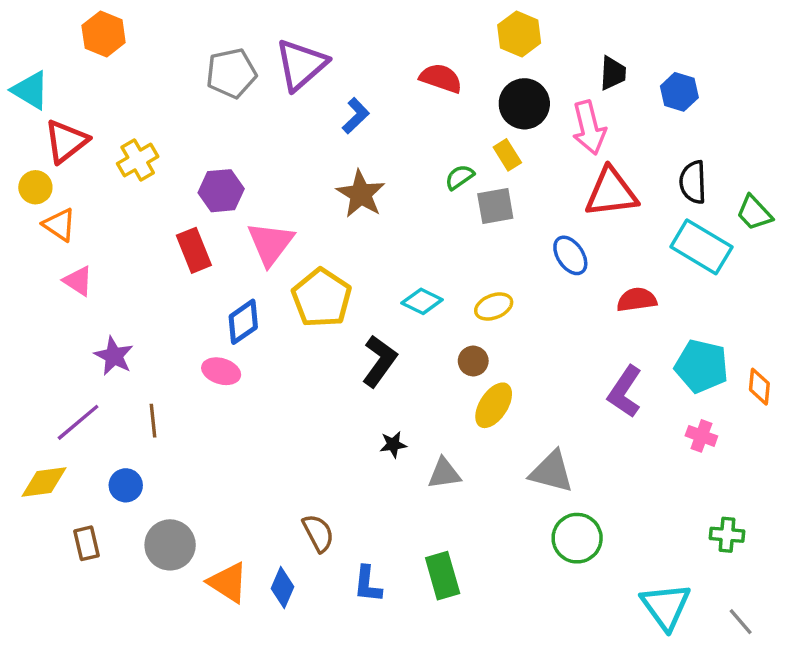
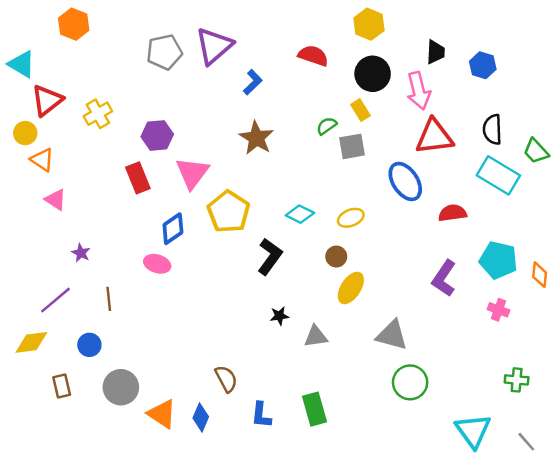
blue ellipse: (570, 255) -> (405, 181), size x1.4
purple star: (114, 356) -> (81, 253), size x0.7

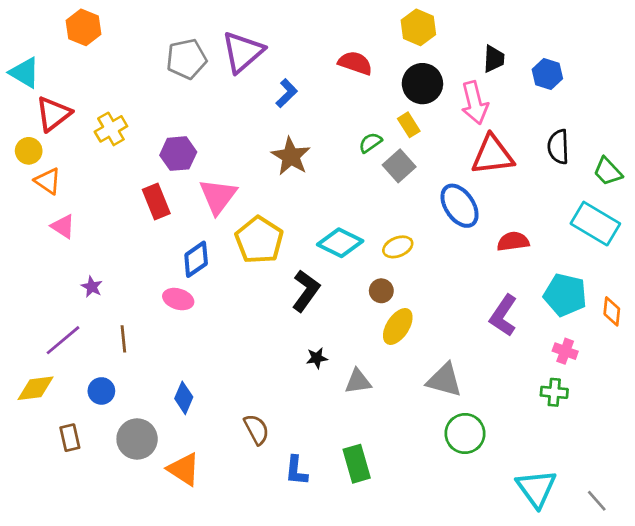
gray square: (352, 146) -> (399, 166), turned -32
cyan rectangle: (498, 175) -> (595, 224), moved
cyan diamond: (300, 214) -> (340, 243), size x1.4
green cross: (517, 380) -> (554, 392), moved
blue diamond: (201, 417) -> (184, 398), moved

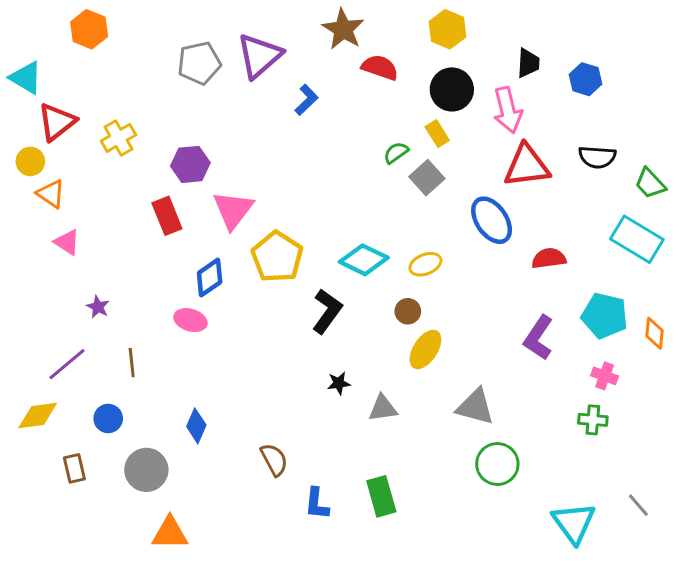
black semicircle: (558, 147) -> (597, 157), turned -84
brown star: (291, 156) -> (343, 29), moved
orange triangle: (184, 469) -> (170, 533), moved, turned -33
gray line: (597, 501) -> (638, 505), moved

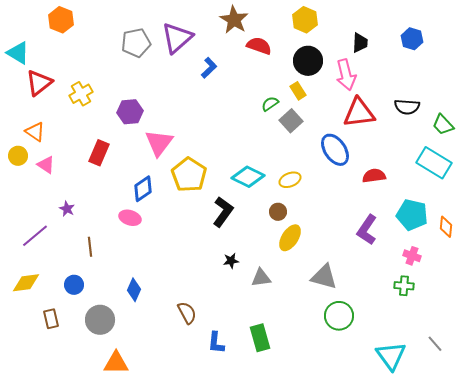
blue hexagon: (586, 79) -> (412, 39), moved
yellow circle: (30, 161) -> (18, 156), moved
red rectangle: (167, 216) -> (99, 153), moved, turned 45
purple line: (67, 364) -> (35, 236), moved

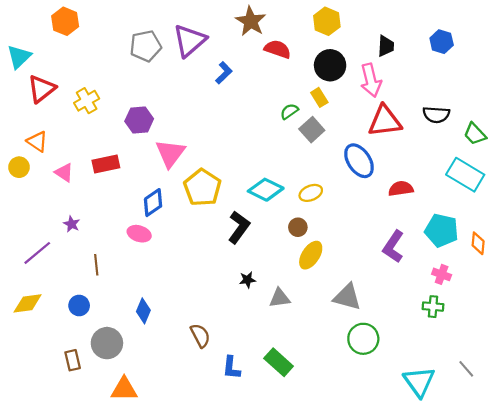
cyan triangle: (18, 53) -> (19, 57), turned 45
red rectangle: (99, 153) -> (106, 164), turned 55
pink triangle: (46, 165) -> (64, 173), moved
brown rectangle: (51, 319) -> (73, 360), moved
green rectangle: (260, 338) -> (279, 362), turned -32

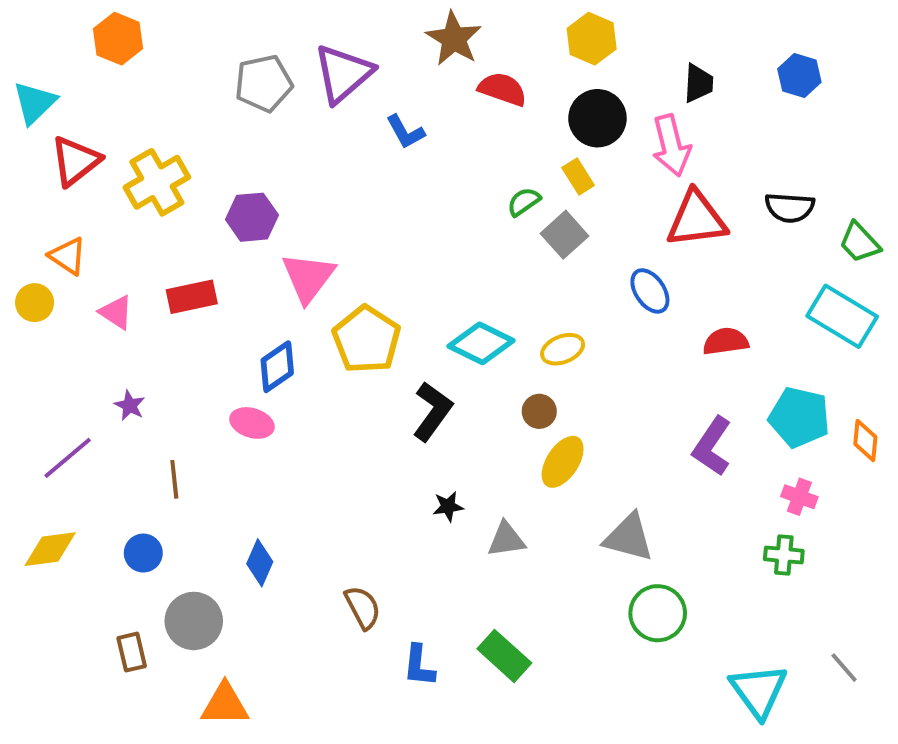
blue L-shape: (224, 73) -> (405, 132), turned 105
yellow cross: (87, 101) -> (157, 182), size x1.4
blue ellipse: (359, 161) -> (650, 291), size x0.7

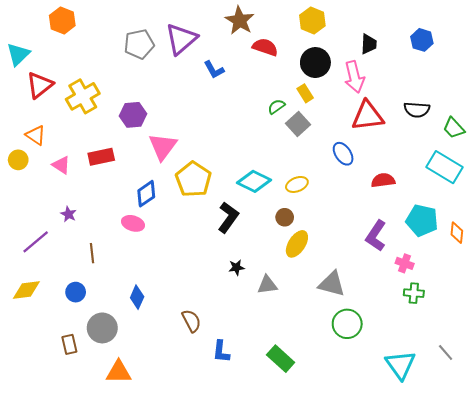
pink cross: (799, 497) -> (405, 263), moved
green rectangle: (504, 656) -> (281, 359), moved

